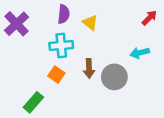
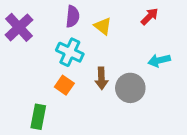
red arrow: (149, 18) -> (150, 16), moved
cyan cross: (61, 46) -> (70, 52), turned 30
green rectangle: (33, 102) -> (38, 117), turned -30

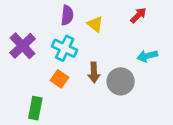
purple cross: (19, 27) -> (23, 46), moved

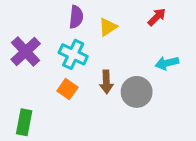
yellow triangle: (95, 24) -> (108, 27), turned 48
green rectangle: (35, 108) -> (24, 122), moved

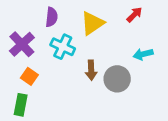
purple semicircle: (76, 17) -> (52, 17), moved
yellow triangle: (108, 27) -> (92, 23), size x1.5
orange square: (67, 89) -> (29, 76), moved

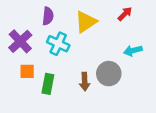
brown arrow: (91, 70) -> (85, 82), moved
orange square: (29, 76) -> (27, 71), turned -35
green rectangle: (21, 105) -> (48, 84), moved

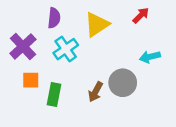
cyan cross: (58, 44) -> (66, 49), turned 30
brown arrow: (85, 82) -> (95, 92), turned 30

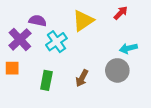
purple semicircle: (54, 18) -> (38, 21), moved, turned -84
orange square: (31, 80) -> (12, 68), moved
gray circle: (123, 83) -> (117, 70), moved

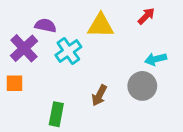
yellow triangle: (83, 21) -> (101, 25), turned 35
green rectangle: (46, 80) -> (56, 114), moved

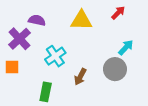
cyan cross: (68, 51) -> (55, 56), moved
cyan arrow: (156, 59) -> (126, 47), turned 147

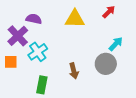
cyan cross: (55, 56) -> (38, 52), moved
brown arrow: (80, 77) -> (74, 71), turned -42

